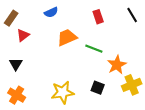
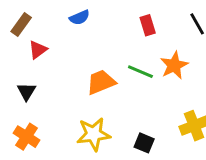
orange trapezoid: (67, 37) -> (101, 82), moved
orange star: (117, 65) -> (174, 65), moved
black square: (98, 88) -> (144, 143), moved

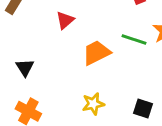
red triangle: (38, 50) -> (65, 20), moved
yellow star: (94, 134) -> (93, 104), size x0.7

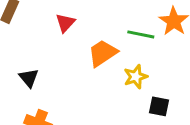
yellow star: (93, 104) -> (136, 77), moved

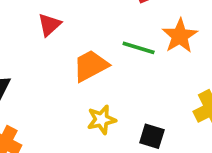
yellow star: (136, 77) -> (102, 120), moved

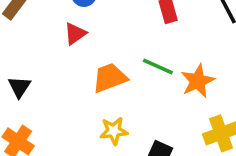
orange star: (180, 36) -> (198, 81), moved

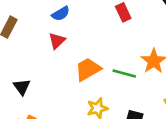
green line: (158, 66) -> (124, 73), moved

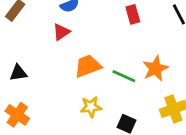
black triangle: (22, 87) -> (18, 73), turned 48

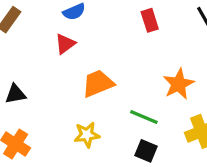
green line: (124, 76) -> (144, 117), moved
yellow star: (91, 107) -> (87, 135), moved

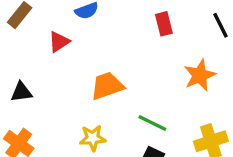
red triangle: (65, 44) -> (59, 42), moved
orange star: (179, 84) -> (200, 75), moved

